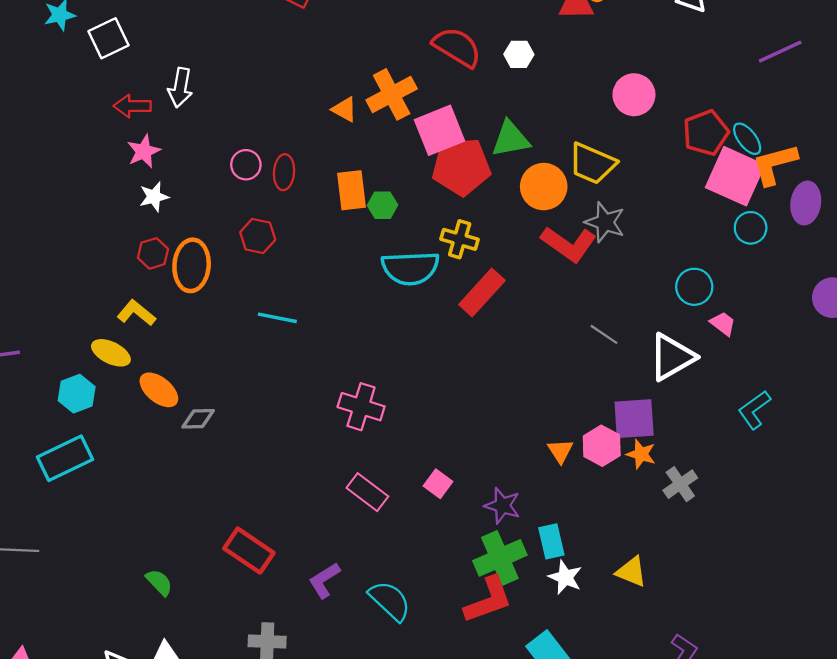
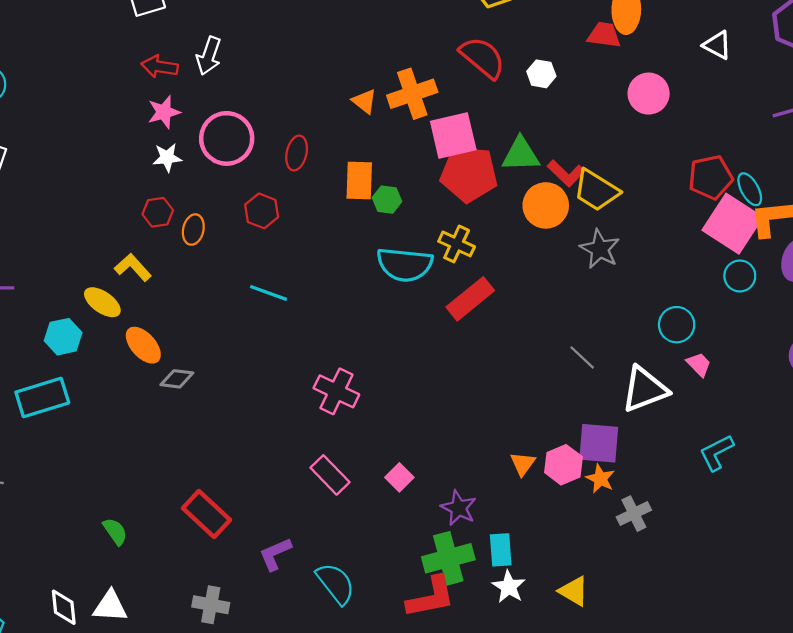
pink circle: (634, 95) -> (649, 94), moved
pink circle: (246, 165) -> (227, 138), moved, size x1.8
red L-shape: (569, 244) -> (566, 173), moved, size x0.7
orange ellipse: (192, 265) -> (193, 230), size x0.6

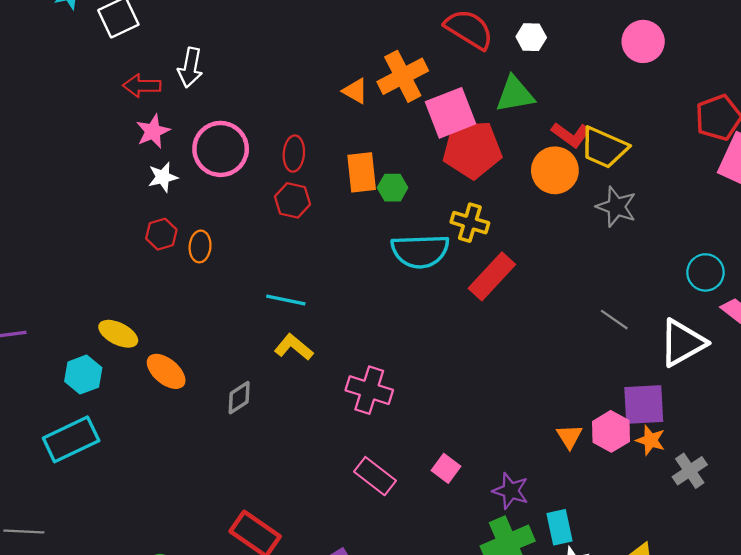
green triangle: (521, 154) -> (515, 94), moved
red hexagon: (262, 211) -> (292, 200), moved
yellow L-shape: (133, 267) -> (294, 347), moved
gray diamond: (177, 379) -> (239, 398), moved, turned -32

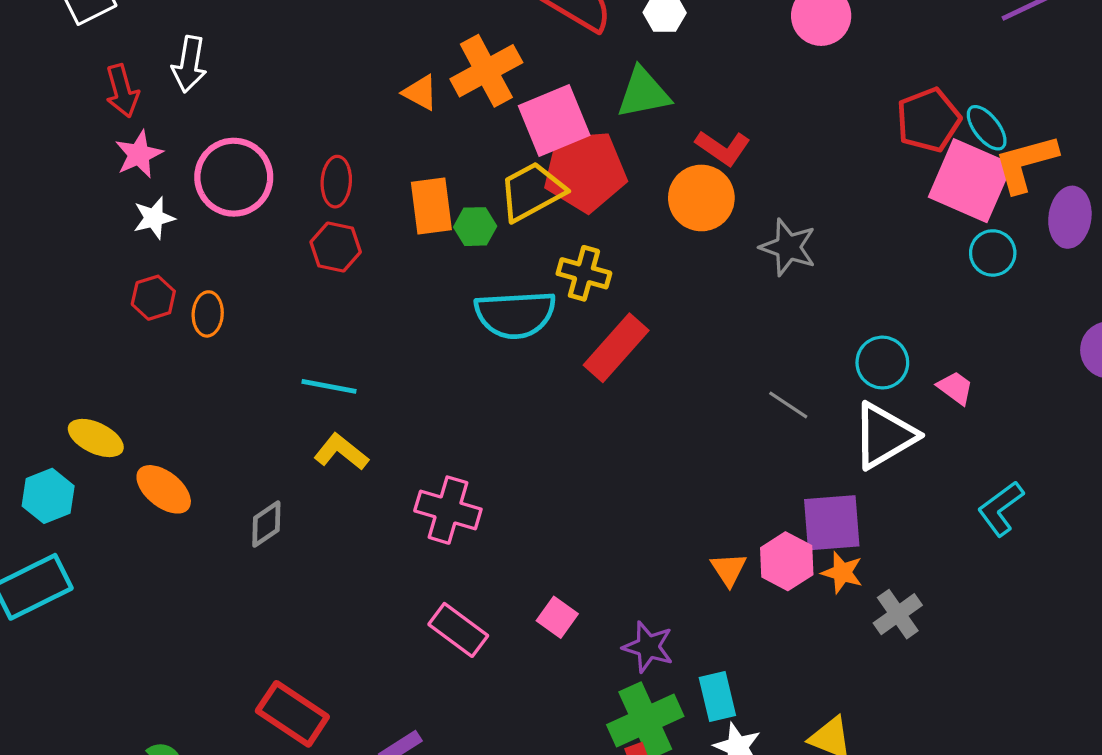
red arrow: (142, 86) -> (122, 91), turned -105
yellow trapezoid: (604, 148) -> (532, 192), moved, turned 129
cyan circle: (706, 272) -> (882, 363), moved

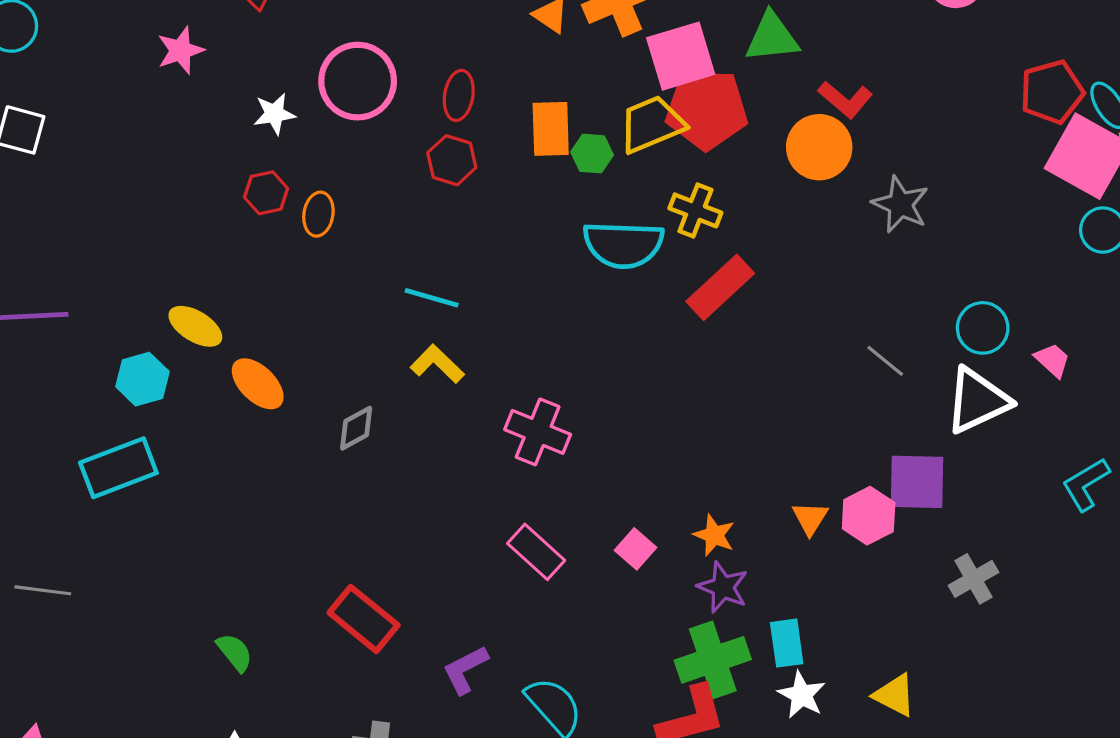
pink star: (139, 154) -> (180, 50), moved
orange star: (842, 573) -> (714, 535), moved

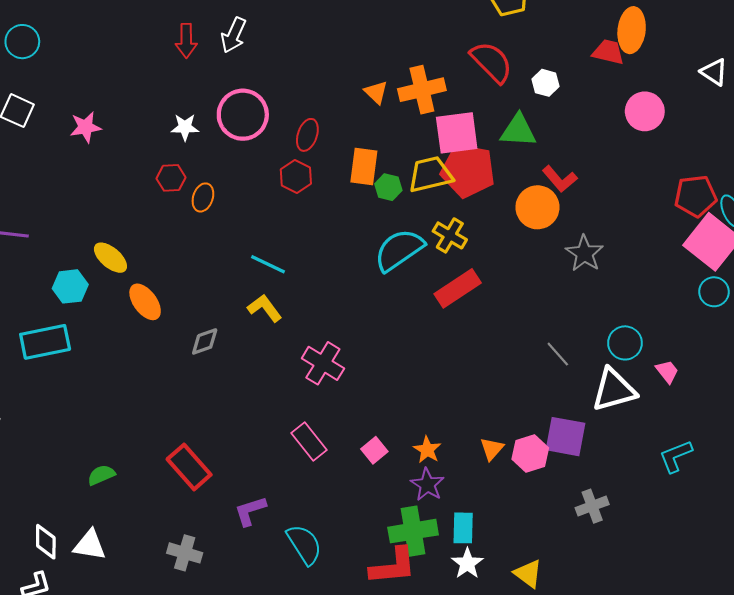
pink star: (180, 50) -> (86, 127), moved
cyan semicircle: (623, 245) -> (399, 250), turned 134
green semicircle: (235, 652) -> (101, 475), turned -84

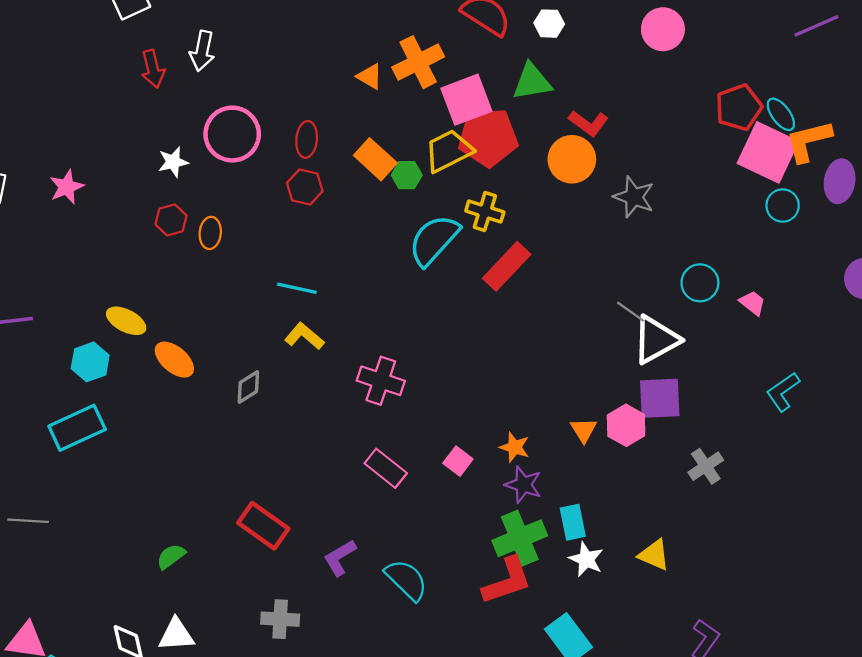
orange rectangle: (364, 167) -> (375, 159), turned -42
white triangle: (614, 390) -> (656, 340), moved

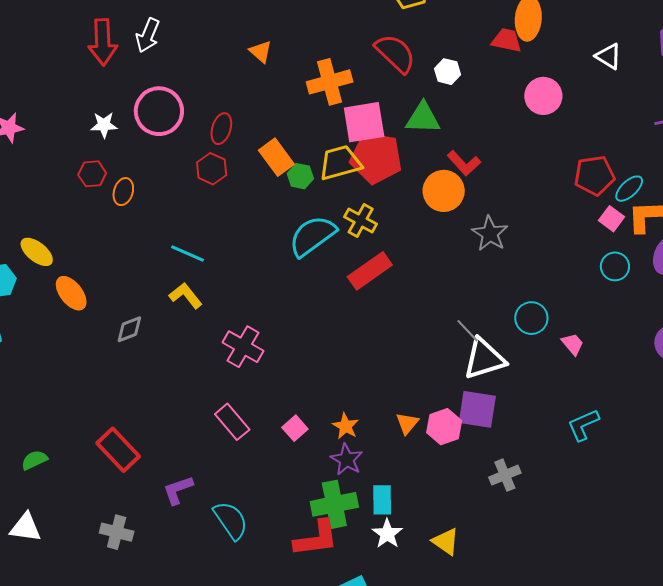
red arrow: (153, 69) -> (103, 42), size x1.4
orange triangle: (370, 76) -> (261, 52), moved
cyan ellipse: (781, 114) -> (629, 189), turned 72
pink square: (768, 152) -> (612, 219), size x0.5

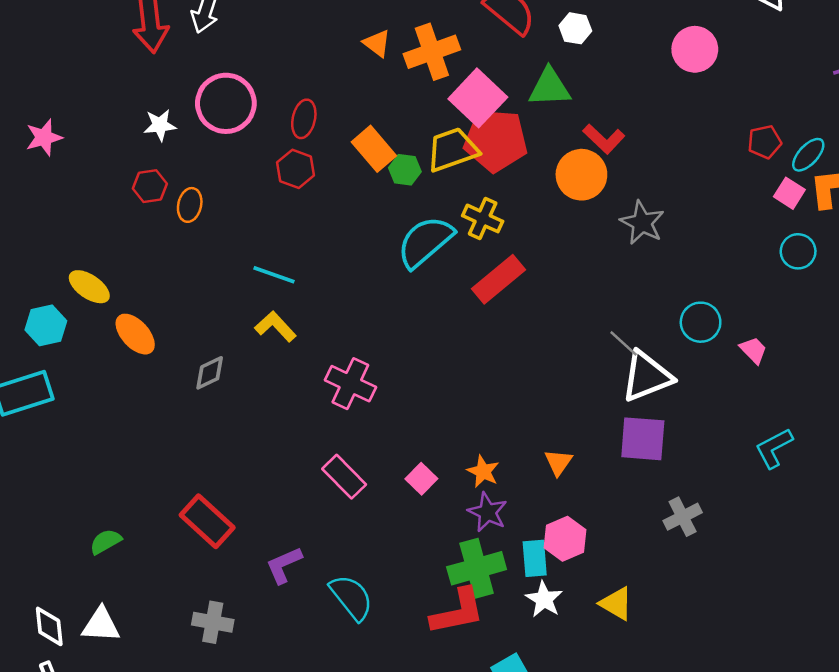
orange triangle: (261, 52) -> (377, 43), moved
pink square: (364, 122) -> (478, 98), turned -33
red pentagon: (594, 175) -> (765, 142), size x0.7
pink hexagon: (444, 427) -> (565, 539), moved

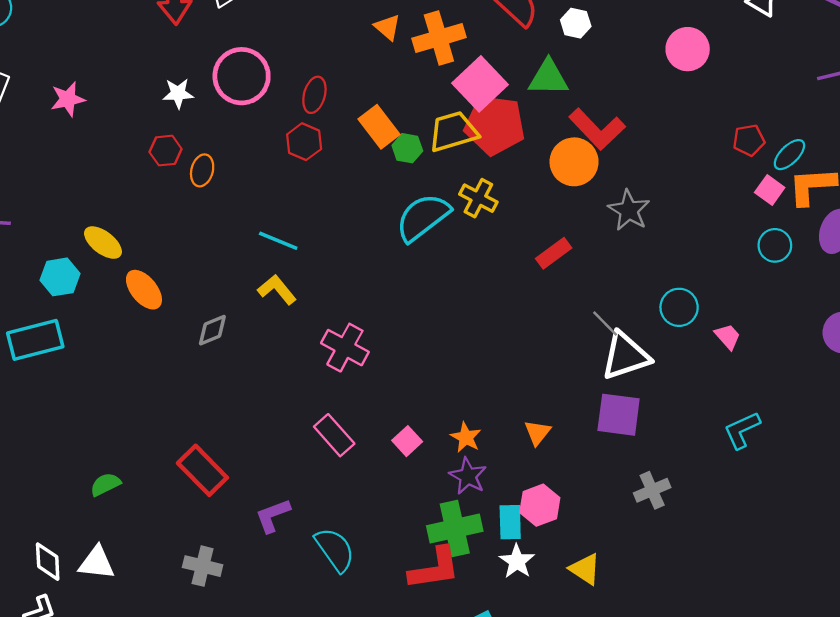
red L-shape: (604, 139) -> (597, 129), size x1.4
red rectangle: (498, 279) -> (554, 253), moved, size x0.7

